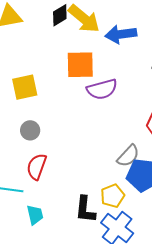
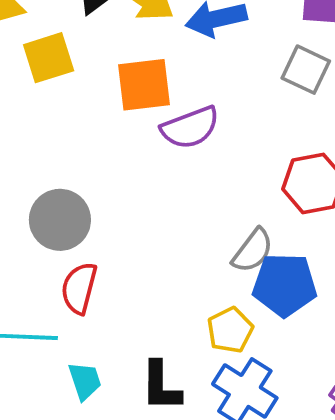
yellow square: (25, 87) -> (49, 58), moved
gray circle: (30, 130) -> (60, 220), size x1.6
black L-shape: (85, 209) -> (161, 386), moved

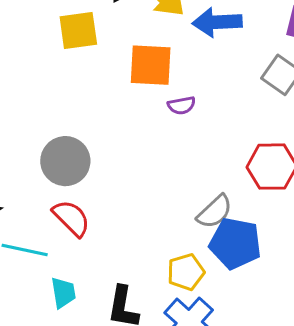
purple semicircle: (190, 128) -> (182, 105), size x0.6
red semicircle: (79, 288) -> (71, 218), turned 111

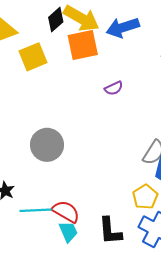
orange square: (151, 65) -> (83, 45), moved
red semicircle: (71, 218) -> (66, 212), moved

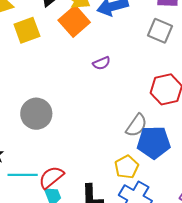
orange square: (83, 45) -> (74, 21), turned -32
red semicircle: (66, 212) -> (51, 177), turned -72

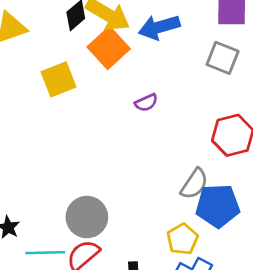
yellow square: (27, 30) -> (59, 79), moved
gray circle: (36, 114) -> (87, 217), moved

